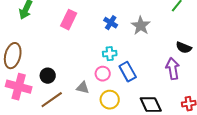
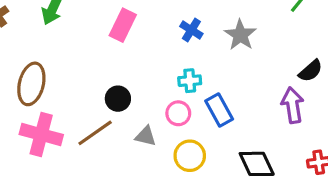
black semicircle: (184, 48) -> (311, 71), turned -63
black circle: (48, 76) -> (118, 99), moved
brown line: (52, 100) -> (95, 133), moved

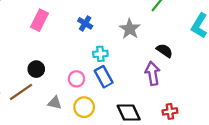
gray star: (240, 35) -> (130, 29), moved
black semicircle: (311, 71) -> (165, 51), turned -105
cyan cross: (190, 81) -> (100, 54), moved
gray triangle: (146, 136) -> (55, 103), moved

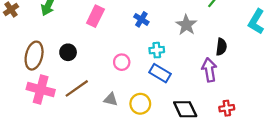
black semicircle: (165, 51) -> (221, 47), turned 63
black circle: (36, 69) -> (68, 52), moved
blue rectangle: (104, 77) -> (160, 73), turned -30
pink circle: (76, 79) -> (122, 62), moved

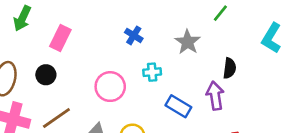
pink rectangle: (95, 16) -> (60, 38), moved
pink circle: (122, 62) -> (110, 87), size x1.5
blue rectangle: (160, 73) -> (178, 106), moved

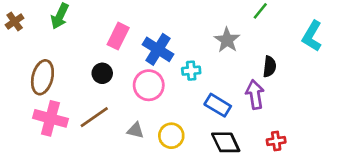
blue cross: (134, 35) -> (158, 49), moved, size x1.6
pink rectangle: (60, 38) -> (118, 36), moved
black circle: (46, 75) -> (102, 73), moved

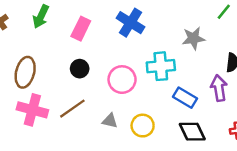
pink rectangle: (118, 36) -> (81, 29), moved
gray star: (227, 40) -> (193, 38), turned 30
blue cross: (158, 49) -> (130, 23), moved
cyan cross: (191, 71) -> (161, 66), size x1.6

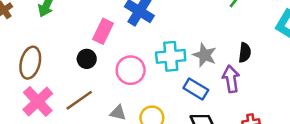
pink rectangle: (81, 29) -> (103, 31), moved
gray star: (193, 38) -> (205, 55), moved, turned 30
pink cross: (32, 110) -> (38, 101), turned 32

